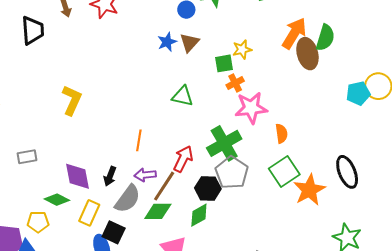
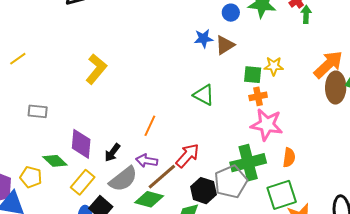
green cross: (224, 143) -> (248, 163), moved

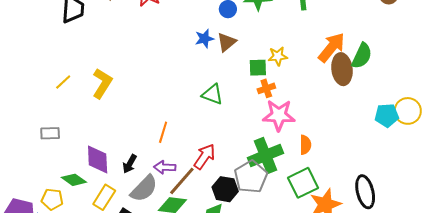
yellow line: (18, 59) -> (63, 82), moved

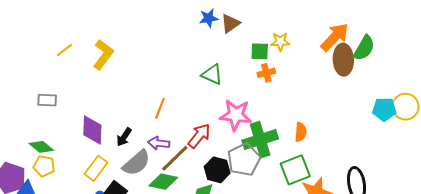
pink star: (279, 115) -> (236, 115), moved
green diamond: (74, 180) -> (41, 147), moved

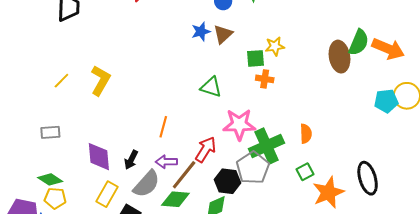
orange arrow: (335, 37) -> (388, 49), moved, turned 76
orange cross: (266, 73) -> (265, 79), turned 30
green square: (295, 170) -> (305, 172), size x0.6

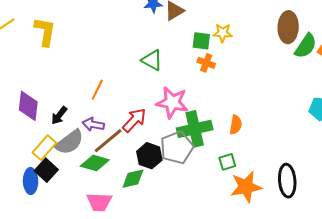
brown ellipse: (340, 57) -> (288, 27), moved
yellow L-shape: (100, 80) -> (45, 32), turned -32
yellow rectangle: (107, 194) -> (44, 148), moved

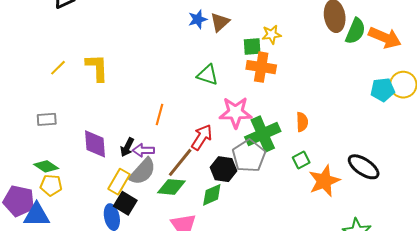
orange cross: (206, 63) -> (261, 67), size x1.6
purple arrow: (93, 124) -> (143, 150), moved
black ellipse: (287, 181) -> (364, 167), turned -40

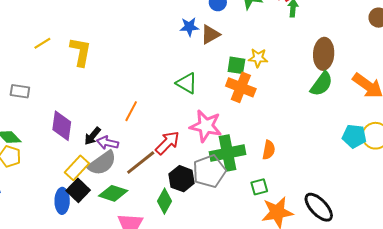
green semicircle: (355, 31) -> (322, 84), moved
green diamond: (171, 187) -> (113, 193), moved
green diamond: (212, 195) -> (165, 201), turned -50

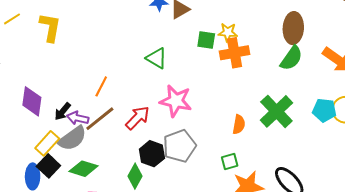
orange cross: (241, 87) -> (234, 53), moved, turned -32
green cross: (228, 153) -> (276, 111), moved, turned -32
brown line: (141, 163) -> (100, 119), moved

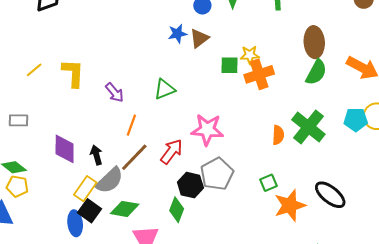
green triangle: (157, 58) -> (165, 89), moved, turned -45
black arrow: (63, 111) -> (96, 155), turned 132
purple arrow: (78, 118) -> (114, 93), moved, turned -135
orange semicircle: (239, 124) -> (278, 135), moved

